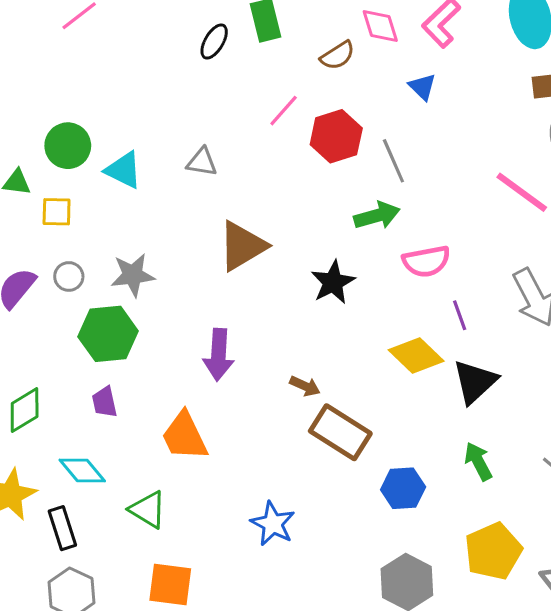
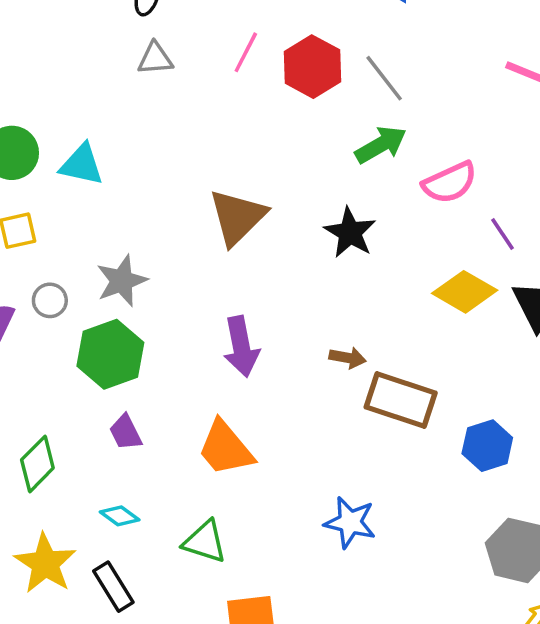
gray triangle: (202, 162) -> (155, 59), moved
cyan diamond: (82, 470) -> (120, 516), size x0.7

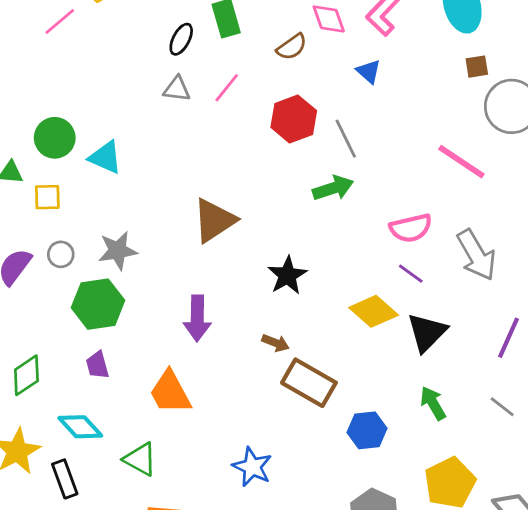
pink line: (246, 52) -> (227, 88), moved
pink semicircle: (450, 183) -> (411, 228), moved
black star: (350, 233) -> (287, 275), moved
purple line: (502, 234) -> (411, 274), turned -32
cyan diamond: (120, 516) -> (80, 427), size x1.5

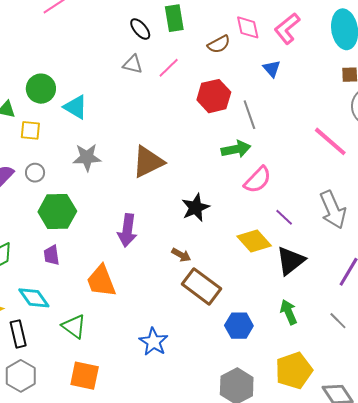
black ellipse: (181, 39) -> (140, 29), turned -75
pink semicircle: (411, 228) -> (258, 180), moved, turned -40
gray star: (118, 251) -> (87, 157), moved

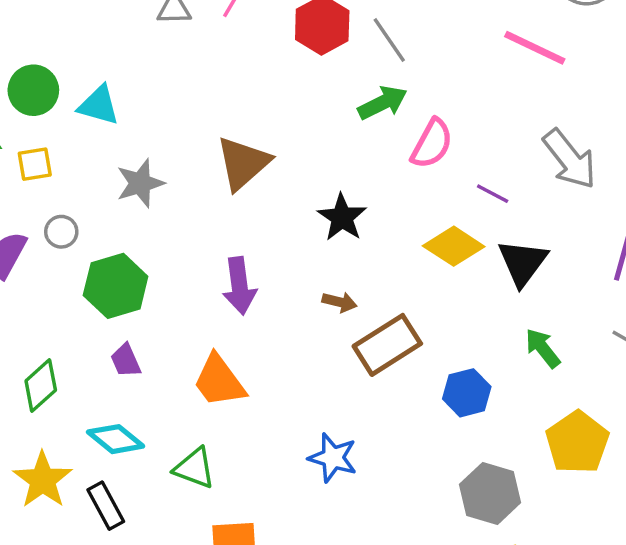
brown rectangle: (202, 286) -> (387, 345), turned -54

